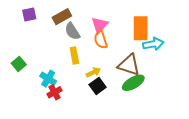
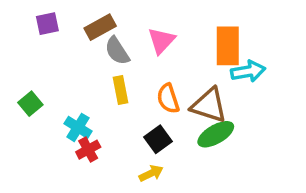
orange semicircle: (101, 40) -> (168, 99), moved
yellow arrow: (93, 72) -> (151, 173), moved

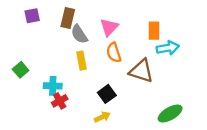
brown rectangle: (100, 27) -> (68, 18), turned -48
orange rectangle: (228, 46) -> (154, 31), size x0.7
orange semicircle: (168, 99) -> (114, 53), moved
cyan cross: (78, 127) -> (53, 86), turned -30
green ellipse: (216, 134) -> (170, 114), moved

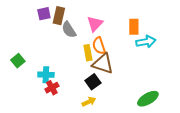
purple square: (32, 16) -> (44, 14), moved
yellow rectangle: (82, 61) -> (88, 53), moved
brown triangle: (141, 71) -> (103, 64), moved

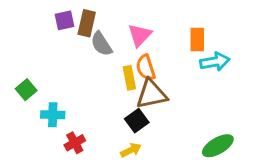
brown triangle: (103, 64) -> (152, 94), turned -30
cyan cross: (46, 75) -> (53, 115), moved
red cross: (52, 88) -> (75, 143), moved

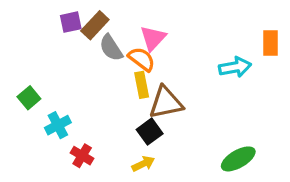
brown rectangle: (87, 23) -> (95, 25), turned 30
orange rectangle: (197, 40) -> (270, 43), moved
orange semicircle: (146, 68) -> (142, 59), moved, turned 145
cyan cross: (53, 115) -> (58, 125), turned -30
red cross: (75, 143) -> (82, 156), turned -30

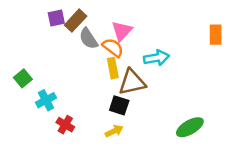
cyan arrow: (235, 67) -> (156, 58), moved
black square: (150, 132) -> (119, 105), turned -36

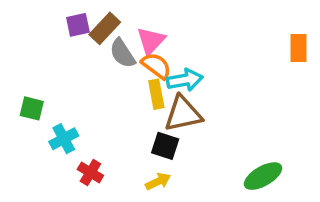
pink triangle: (122, 31) -> (151, 41), moved
cyan arrow: (156, 58) -> (185, 80), moved
green square: (23, 78) -> (32, 108), turned -36

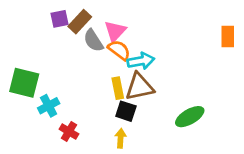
yellow rectangle: (156, 94) -> (118, 88), moved
green square: (32, 108) -> (24, 83), size x1.6
green ellipse: (263, 176) -> (190, 117), moved
yellow arrow: (158, 181) -> (121, 138), turned -60

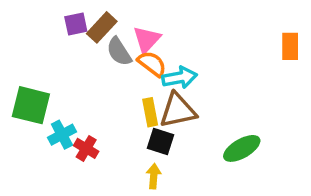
red cross: (69, 132) -> (86, 148), moved

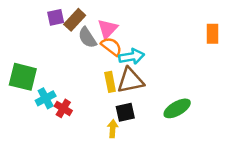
black square: (161, 142) -> (125, 112), moved, turned -30

